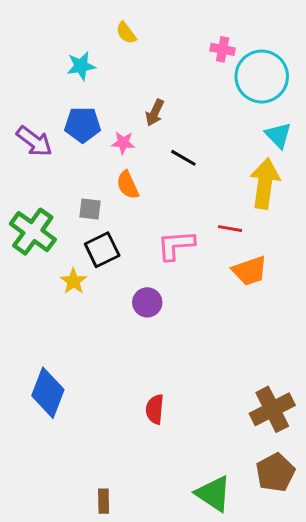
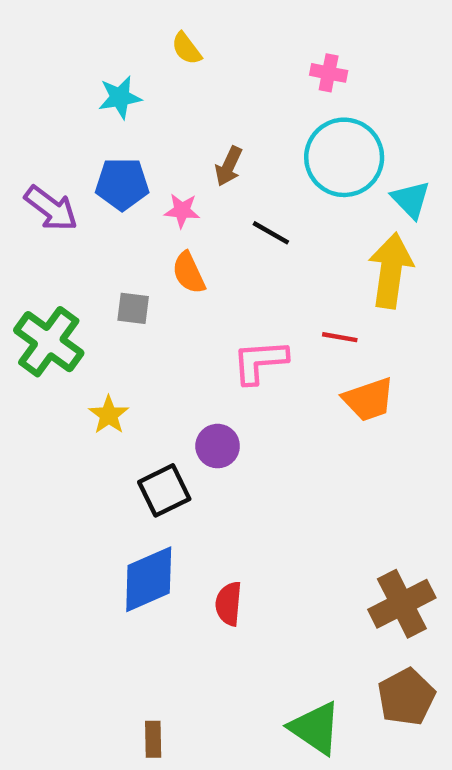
cyan circle: (262, 77) -> (344, 157), moved
black square: (102, 250) -> (164, 490), moved
blue diamond: (48, 393) -> (149, 579), moved, turned 45

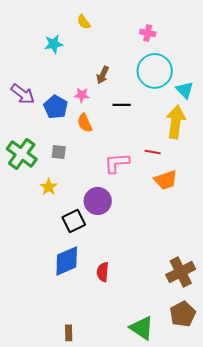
blue pentagon: (122, 184) -> (56, 107), moved, turned 30
black line: (271, 233) -> (122, 105), turned -30
gray square: (133, 308) -> (59, 152), moved
purple circle: (218, 446) -> (98, 201), size x1.4

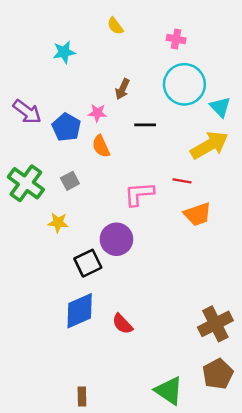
yellow semicircle: (84, 22) -> (115, 26), moved
yellow arrow: (176, 122) -> (209, 145), turned 52
gray square: (59, 152) -> (70, 181), turned -35
yellow star: (49, 187) -> (58, 223), turned -30
red semicircle: (103, 272) -> (122, 324), turned -48

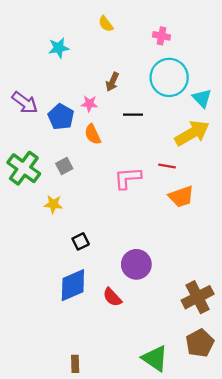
purple circle: (116, 239) -> (136, 264), moved
black square: (88, 263) -> (81, 241), size x0.7

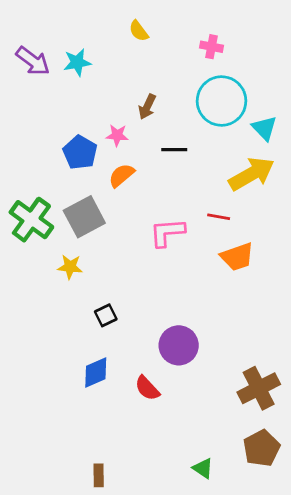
purple arrow: (25, 103) -> (33, 61), moved
orange semicircle: (93, 134) -> (121, 175), turned 75
gray square: (64, 166) -> (84, 217), size x1.8
blue diamond: (73, 285) -> (96, 373), size x0.7
green triangle: (155, 358) -> (203, 468), size x0.6

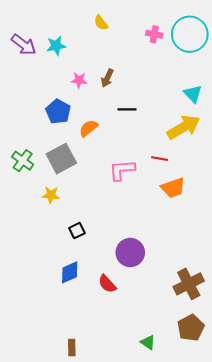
cyan circle: (222, 101) -> (190, 34), moved
pink star: (117, 135) -> (79, 80), moved
green cross: (31, 220) -> (23, 161), size x0.7

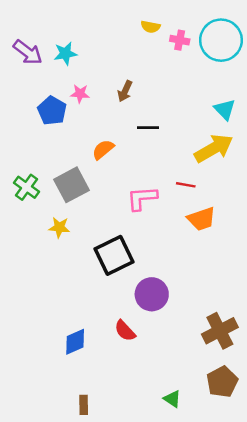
yellow semicircle: (101, 23) -> (150, 27), moved, turned -42
pink star: (79, 80) -> (80, 94), moved
blue pentagon: (58, 112) -> (52, 111), moved
black square: (77, 231) -> (114, 255), moved, size x2.0
blue diamond: (70, 272) -> (75, 342), moved

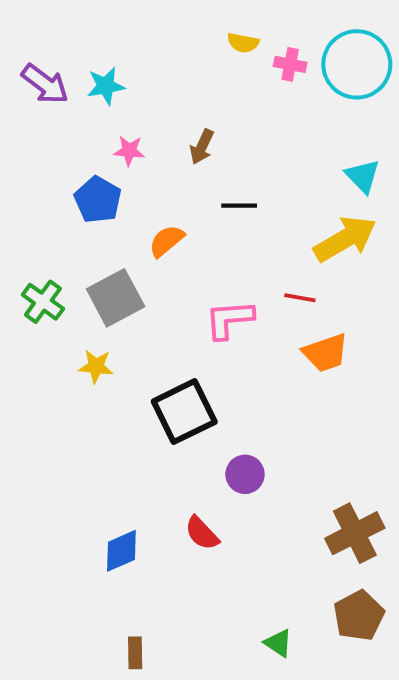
blue pentagon: (52, 111) -> (98, 200), moved
purple circle: (152, 294) -> (245, 474), size x0.7

